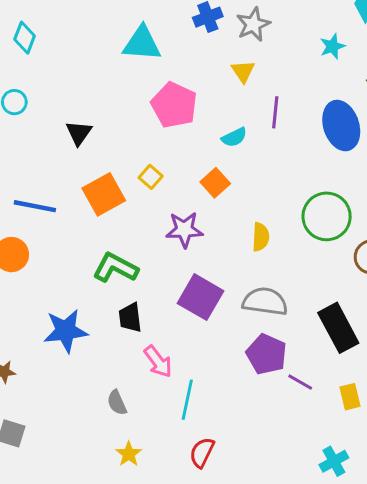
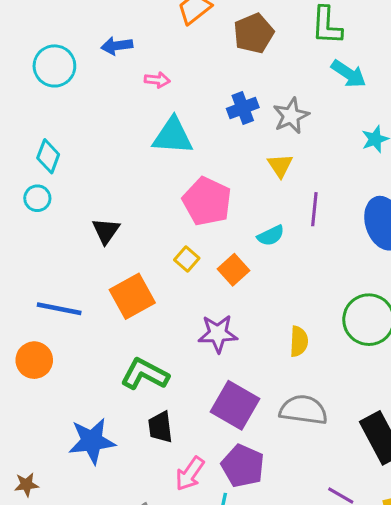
cyan diamond: (25, 38) -> (48, 156), moved
yellow square: (151, 177) -> (187, 259), moved
orange square: (215, 183) -> (233, 270), moved
purple pentagon: (266, 354) -> (243, 466), moved
pink arrow: (158, 362) -> (190, 474), turned 72

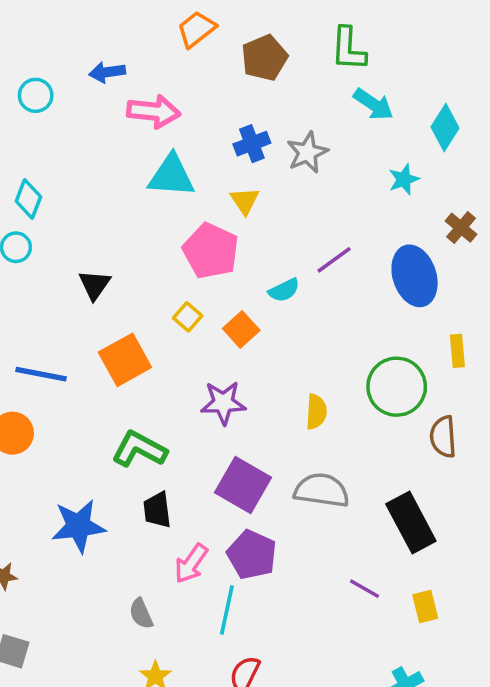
cyan circle: (54, 66) -> (36, 95), size x0.7
pink arrow: (157, 80) -> (154, 111), size x1.8
yellow triangle: (280, 166) -> (245, 201), moved
purple line: (314, 209) -> (334, 260), turned 48

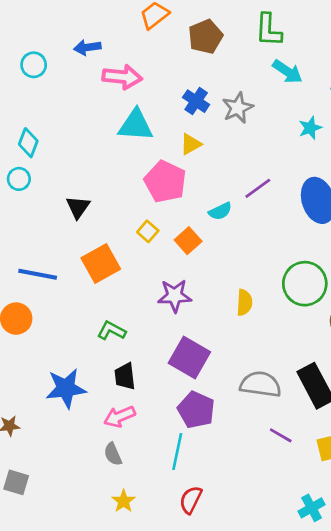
blue cross: (252, 144) -> (196, 101), turned -35
yellow triangle: (245, 201) -> (191, 144), turned 35
green L-shape: (139, 449) -> (111, 331), size x0.7
gray semicircle: (322, 490) -> (261, 384), moved
pink arrow: (191, 564) -> (120, 417), moved, turned 32

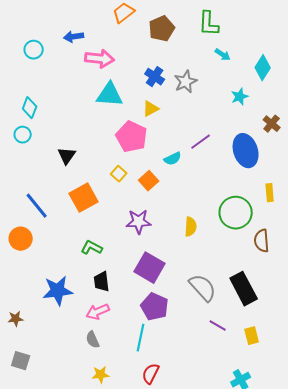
cyan arrow: (287, 72) -> (223, 55), size x0.7
blue line: (38, 274) -> (37, 206), turned 40
gray semicircle: (261, 384) -> (203, 288), turned 40
yellow star: (124, 501) -> (101, 375), turned 30

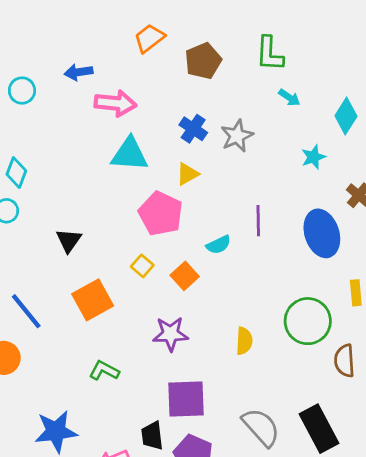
purple line: (201, 142) -> (258, 221), turned -55
purple square: (150, 268) -> (186, 399), turned -32
black trapezoid: (102, 282) -> (152, 436), moved

